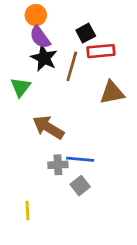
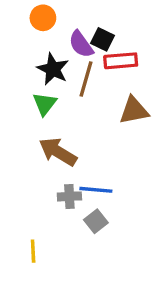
black square: (86, 33) -> (102, 39), turned -36
purple semicircle: (40, 37) -> (81, 44), moved
green triangle: (21, 87) -> (45, 104), moved

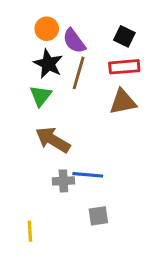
orange circle: (43, 18) -> (47, 29), moved
black square: (102, 39) -> (124, 36), moved
red rectangle: (121, 61) -> (124, 67), moved
gray square: (96, 221) -> (98, 216), moved, turned 30

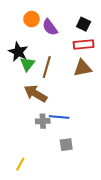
black star: (48, 64) -> (18, 52), moved
brown line: (79, 73) -> (47, 67), moved
yellow line: (30, 231) -> (20, 164), moved, turned 32

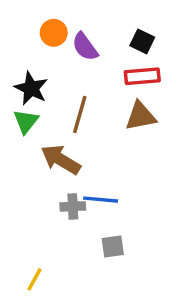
green triangle: (27, 64) -> (26, 121), moved

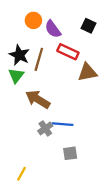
red rectangle: (142, 76) -> (68, 52), moved, turned 30
brown line: (80, 114) -> (39, 59), moved
gray cross: (73, 206) -> (45, 128), turned -32

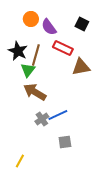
green triangle: (16, 76) -> (28, 70), moved
blue line: (63, 124) -> (58, 115), turned -30

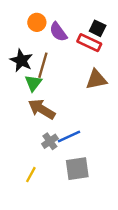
red rectangle: (63, 48) -> (89, 43), moved
gray square: (65, 142) -> (77, 169), size x1.5
yellow line: (20, 161) -> (31, 175), moved

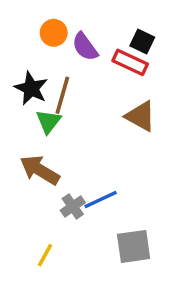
brown triangle: (96, 79) -> (141, 116), turned 40
brown arrow: (42, 109) -> (40, 170), moved
gray square: (77, 169) -> (134, 246), moved

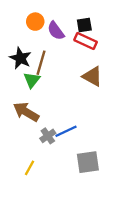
black square: (142, 42) -> (84, 25), moved, turned -35

